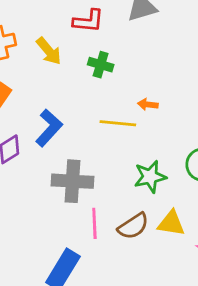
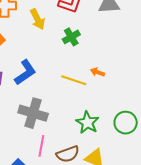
green cross: (101, 65) -> (71, 37), turned 30
green star: (150, 177) -> (87, 123), turned 30

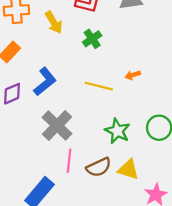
orange arrow: (97, 72) -> (133, 75), moved, turned -32
gray cross: (33, 113) -> (57, 126), turned 32

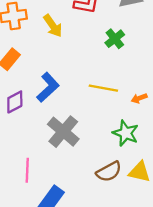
green cross: (92, 39) -> (115, 39), moved
orange arrow: (133, 75) -> (139, 98), moved
pink line: (69, 161) -> (27, 170), moved

